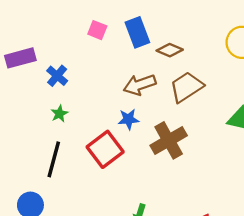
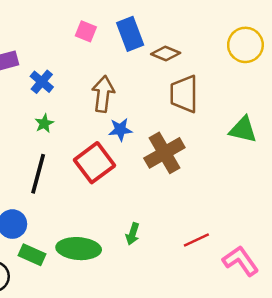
brown arrow: (140, 85) -> (103, 94), moved, turned 116
brown trapezoid: (186, 87) -> (184, 94), turned -57

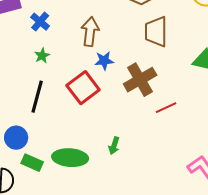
red line: (196, 240) -> (166, 108), moved

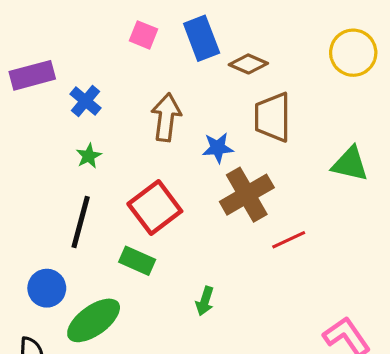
blue star: (104, 61) -> (218, 148), moved
green ellipse: (70, 158) -> (94, 320), moved, turned -40
green rectangle: (32, 163) -> (137, 261), moved

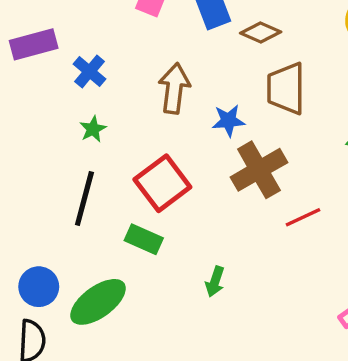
blue circle: (47, 288) -> (39, 287), moved

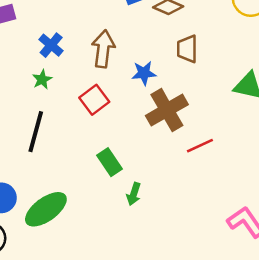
blue cross: (90, 72) -> (51, 45), moved
brown trapezoid: (286, 88) -> (187, 49), size x0.7
red square: (162, 183) -> (94, 100), moved, size x0.7
green rectangle: (144, 239) -> (110, 162), moved, turned 32

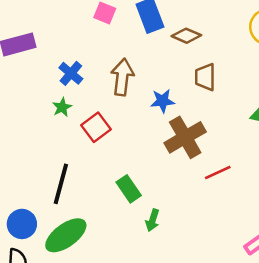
red square: (94, 100) -> (96, 127), moved
black line: (36, 132) -> (61, 184), moved

